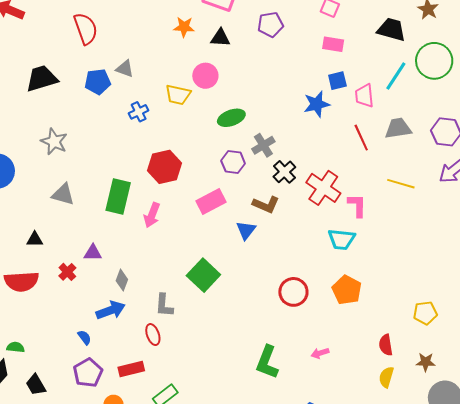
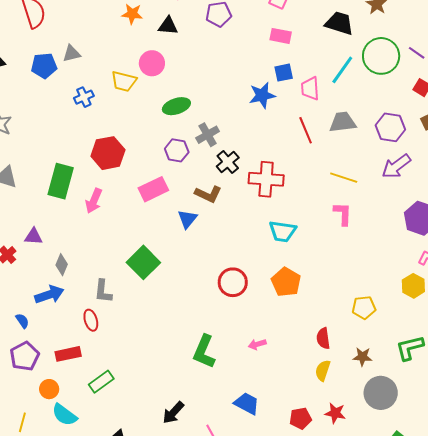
gray triangle: (125, 69) -> (72, 54), turned -36
red cross: (323, 188) -> (266, 179), turned -32
pink L-shape: (357, 205) -> (343, 214), moved

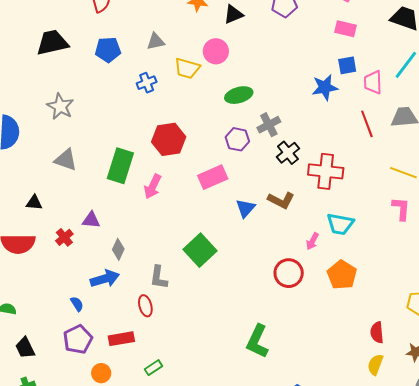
black triangle: (168, 26) -> (233, 14), turned -30
gray triangle: (72, 54) -> (156, 41), moved
brown L-shape: (208, 194) -> (281, 200), moved
pink arrow: (257, 344) -> (312, 241), moved, turned -48
green rectangle: (101, 382) -> (154, 368), size x0.7

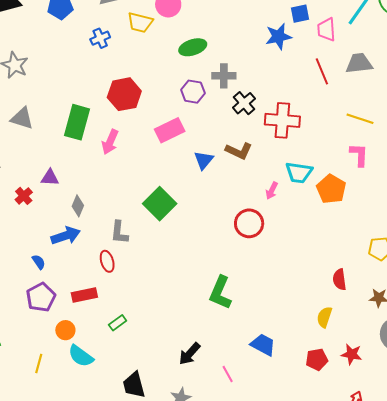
gray cross: (269, 125) -> (224, 76), turned 30
orange pentagon: (342, 275) -> (331, 189), moved
yellow semicircle: (375, 365) -> (324, 317), moved

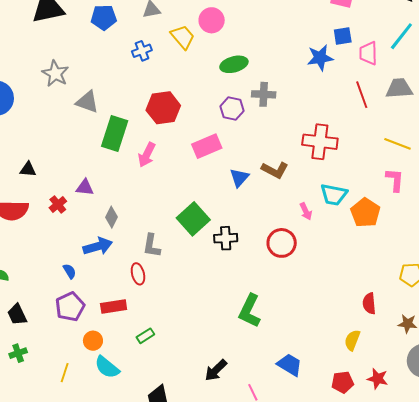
yellow trapezoid: (140, 22) -> (183, 37), turned -148
black cross: (244, 103) -> (226, 238), moved, turned 35
gray triangle: (22, 118) -> (87, 102), moved
pink arrow: (272, 191) -> (306, 211), turned -54

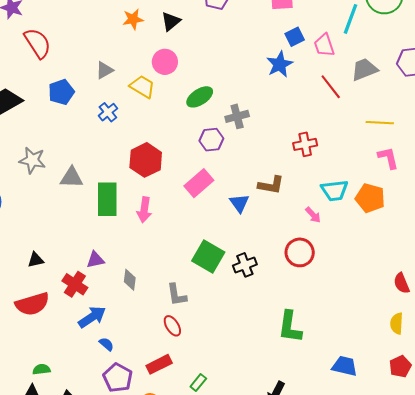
red cross: (320, 142) -> (305, 144), size x0.7
red cross: (58, 204) -> (75, 284), size x1.4
blue arrow: (98, 246) -> (92, 317), moved

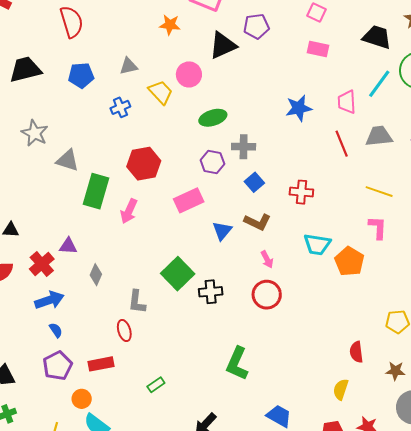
black triangle: (171, 21) -> (223, 45), moved, size x1.4
blue square: (295, 37) -> (254, 182), moved, turned -30
pink arrow: (313, 215) -> (267, 259), moved
green rectangle: (198, 382) -> (156, 385), moved

